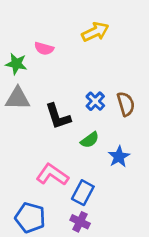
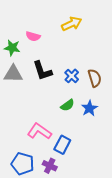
black L-shape: (58, 116) -> (42, 71), moved
blue star: (119, 157) -> (89, 108), moved
purple cross: (80, 222) -> (50, 166), moved

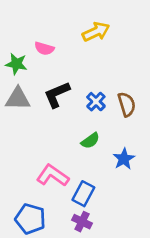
black L-shape: (42, 71) -> (57, 95), turned 85
blue star: (89, 108) -> (124, 159), moved
purple cross: (50, 166) -> (82, 222), moved

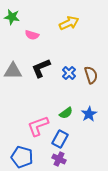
green star: (16, 64) -> (12, 17), moved
green semicircle: (90, 141) -> (66, 113), moved
pink L-shape: (53, 176) -> (38, 126), turned -55

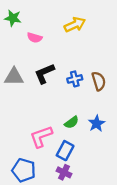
blue cross: (69, 73) -> (75, 79), turned 32

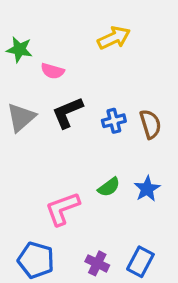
green star: (13, 18) -> (19, 49), moved
pink semicircle: (35, 38) -> (53, 71), moved
gray triangle: (14, 77) -> (21, 117), turned -42
blue rectangle: (65, 151) -> (140, 262), moved

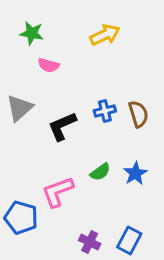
green star: (19, 49) -> (32, 33), moved
black L-shape: (67, 112) -> (62, 126), moved
blue pentagon: (36, 260) -> (21, 218), moved

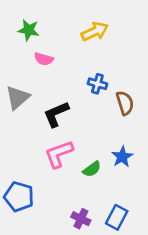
blue cross: (105, 111) -> (97, 84), moved, turned 30
green semicircle: (100, 172) -> (92, 169), moved
pink L-shape: (58, 192) -> (59, 154), moved

